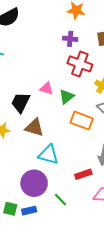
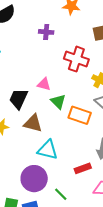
purple cross: (70, 39) -> (46, 32), moved
green triangle: (67, 97) -> (58, 101), moved, turned -35

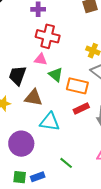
red cross: (76, 59) -> (48, 36), moved
red rectangle: (83, 168) -> (81, 109), moved
purple circle: (34, 179) -> (21, 144), moved

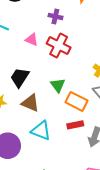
pink triangle: (41, 59) -> (32, 40), moved

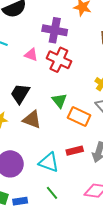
purple cross: (55, 16) -> (55, 30), size x1.6
red rectangle: (75, 125) -> (75, 151), moved
cyan triangle: (41, 131) -> (49, 162), moved

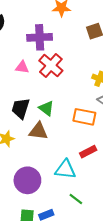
red cross: (59, 60) -> (51, 66), turned 30
green triangle: (59, 101) -> (46, 108), moved

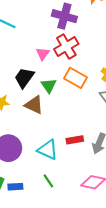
pink triangle: (22, 67) -> (43, 54), moved, turned 40
orange rectangle: (84, 117) -> (76, 78), moved

